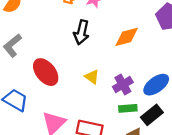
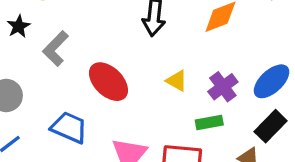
green rectangle: (128, 108) -> (209, 123), moved

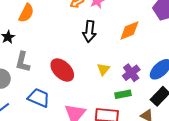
gray L-shape: (56, 49) -> (23, 62), moved, turned -30
yellow triangle: (177, 81) -> (103, 69), turned 40

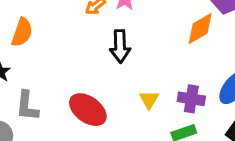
orange diamond: (129, 31) -> (200, 28), moved
purple cross: (131, 73) -> (191, 99), turned -36

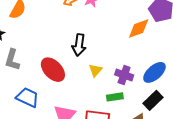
black arrow: (120, 46) -> (79, 45), moved

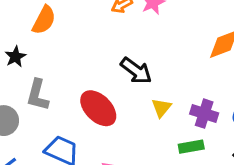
black arrow: (79, 45) -> (136, 71), turned -60

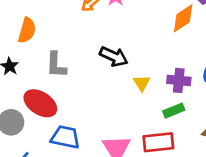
gray L-shape: (38, 95) -> (56, 65), moved
red ellipse: (98, 108) -> (40, 103), moved

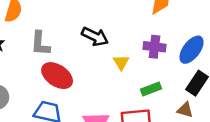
purple cross: (179, 80) -> (155, 47), moved
red ellipse: (40, 103) -> (57, 76), moved

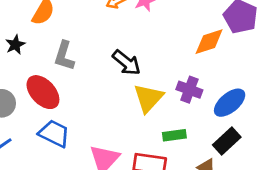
yellow triangle: (121, 62) -> (148, 98), size x1.6
red ellipse: (57, 76) -> (43, 92), moved

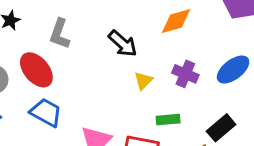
orange diamond: (209, 42) -> (176, 21), moved
yellow triangle: (148, 98) -> (143, 81), size x0.6
blue ellipse: (230, 103) -> (233, 70), moved

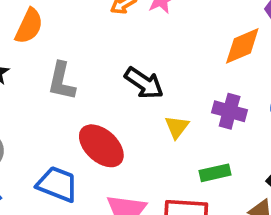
orange diamond: (176, 21) -> (242, 46), moved
red ellipse: (36, 70) -> (101, 146), moved

